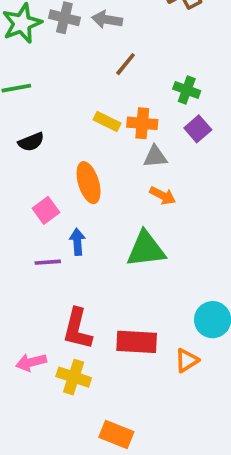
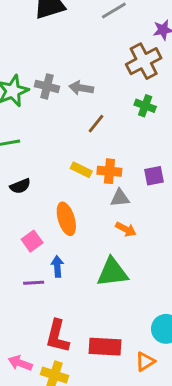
green cross: (187, 90) -> (145, 106), moved
purple square: (198, 129) -> (154, 176), turned 30
pink arrow: (31, 362) -> (20, 363), turned 35

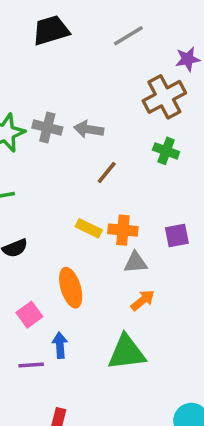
orange arrow: (126, 229) -> (143, 300), turned -66

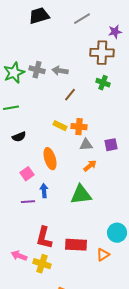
brown cross: (164, 97) -> (102, 53), turned 30
purple square: (177, 235) -> (111, 145), moved

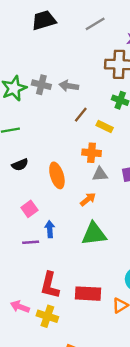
yellow rectangle: (60, 126) -> (105, 127), moved
orange ellipse: (50, 159) -> (57, 175), moved
orange arrow: (90, 166) -> (88, 199), moved

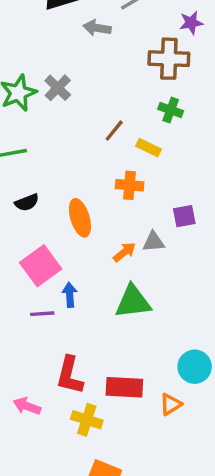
gray cross: (41, 85) -> (58, 88), turned 30
gray arrow: (69, 86) -> (97, 28), moved
gray triangle: (100, 174) -> (154, 242), moved
pink square: (29, 209) -> (41, 266), size x1.6
yellow cross: (47, 316) -> (87, 420), moved

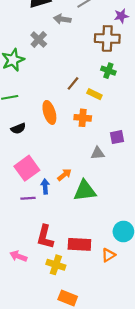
gray cross: (58, 88) -> (39, 40), moved
orange ellipse: (80, 218) -> (49, 112), moved
orange arrow: (124, 252) -> (64, 175), moved

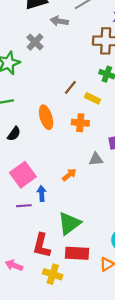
black semicircle: (18, 129) -> (14, 134), turned -32
orange arrow: (64, 175) -> (69, 175), moved
green triangle: (85, 191) -> (69, 223), moved, turned -30

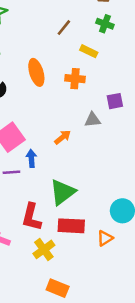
brown line: (70, 87) -> (64, 28), moved
yellow cross: (53, 274) -> (44, 249), turned 36

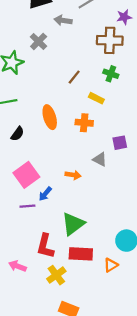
gray triangle: (92, 120) -> (100, 159), turned 32
orange arrow: (63, 137) -> (73, 175), turned 48
blue arrow: (31, 158) -> (45, 194), turned -136

